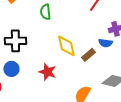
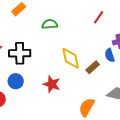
green semicircle: (45, 12) -> (50, 24), turned 91
blue semicircle: (105, 43) -> (110, 55), turned 64

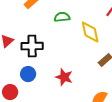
yellow diamond: (71, 58) -> (90, 32), moved

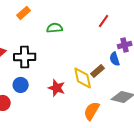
yellow diamond: (90, 32) -> (83, 78), moved

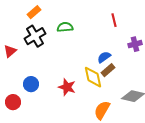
red line: (104, 21) -> (114, 20), turned -48
black cross: (25, 57) -> (35, 36), moved, turned -30
blue semicircle: (115, 59) -> (104, 57), moved, turned 72

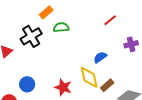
orange rectangle: (34, 12) -> (46, 12), moved
red line: (114, 20) -> (110, 20), turned 64
brown rectangle: (108, 70) -> (107, 85), moved

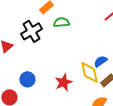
blue semicircle: (100, 57) -> (100, 61), moved
red star: (63, 87) -> (63, 82), turned 30

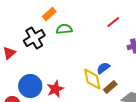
blue circle: (27, 79) -> (30, 86), size x1.5
red star: (63, 82) -> (55, 89), moved

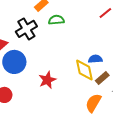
blue semicircle: (103, 68) -> (95, 59), turned 32
blue circle: (30, 86) -> (14, 62), moved

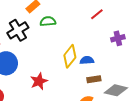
yellow diamond: (84, 70) -> (70, 56), moved, turned 50
brown rectangle: (102, 78) -> (94, 79), turned 32

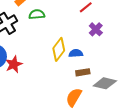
purple cross: (118, 38) -> (96, 29), moved, turned -32
red star: (39, 81) -> (14, 64), moved

